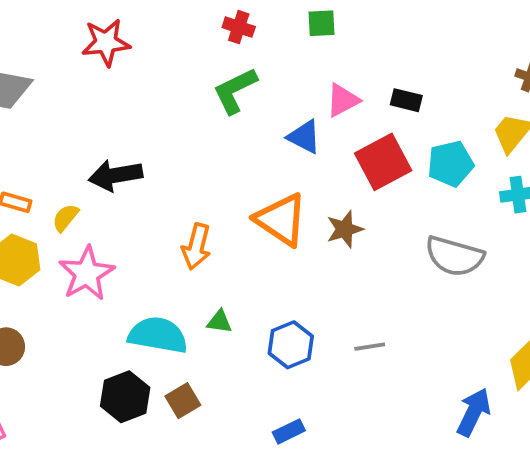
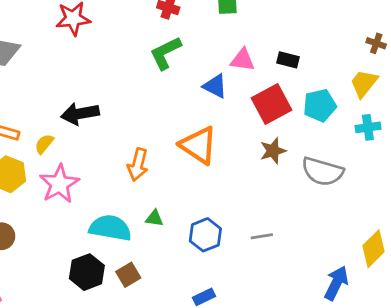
pink triangle: (343, 100) -> (243, 60), turned 36
brown star: (345, 229) -> (273, 151), moved

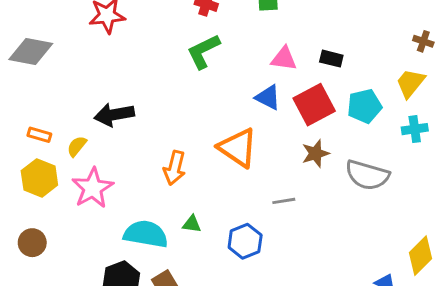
blue triangle: (215, 86) -> (268, 97), moved
gray line: (262, 236) -> (284, 201), moved

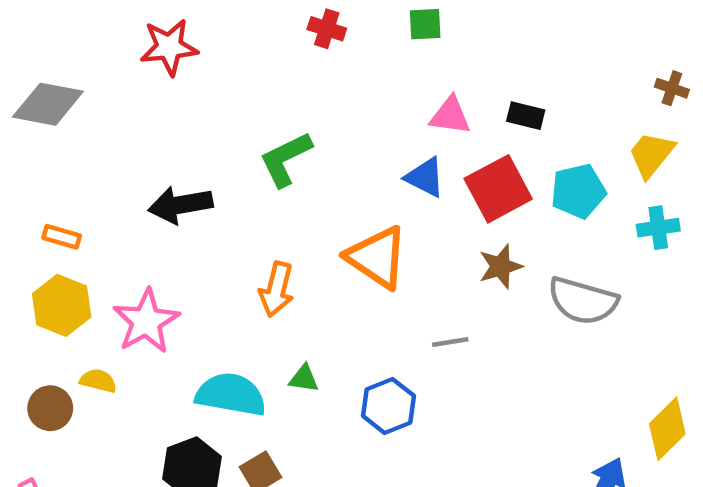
green L-shape: (203, 51) -> (286, 159), moved
yellow semicircle: (77, 146) -> (98, 381), moved, turned 65

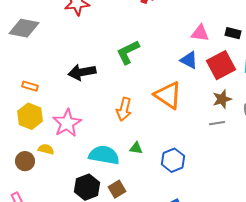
gray line: (450, 342) -> (217, 123), moved

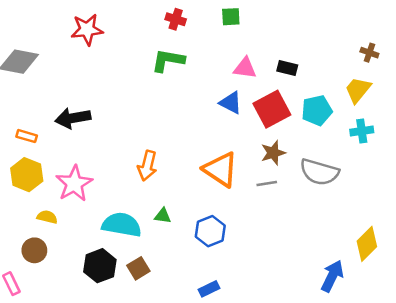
green L-shape: (128, 52) -> (168, 60), moved, turned 36
black arrow: (82, 72) -> (73, 118), moved
orange triangle: (168, 95) -> (221, 169), moved
brown circle: (25, 161) -> (34, 250), moved

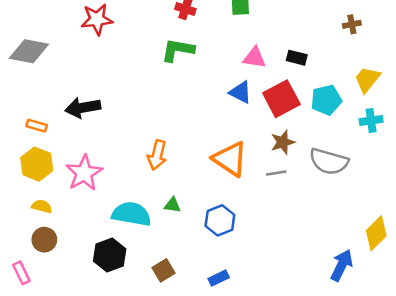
brown cross: (369, 53) -> (352, 24), moved, turned -30
yellow semicircle: (47, 217) -> (42, 206), moved
brown square: (138, 268) -> (164, 270), moved

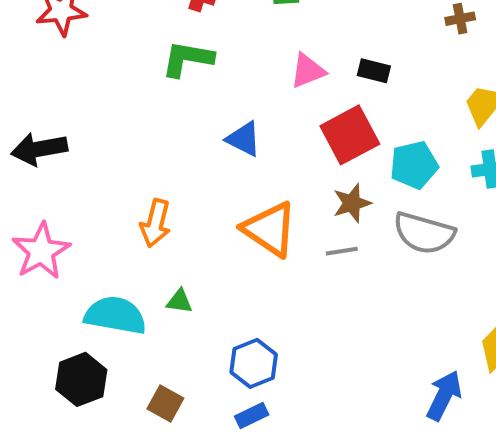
pink triangle: (254, 58) -> (308, 71), turned -30
blue triangle: (240, 92) -> (244, 139), moved
cyan pentagon: (326, 100) -> (414, 165), moved
blue hexagon: (220, 220) -> (254, 363), moved
brown square: (164, 270) -> (165, 404), turned -30

